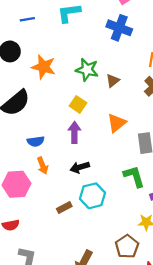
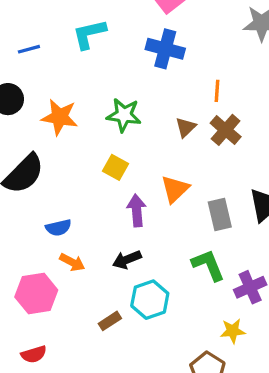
brown triangle: (113, 81) -> (186, 127), moved
purple arrow: (74, 132) -> (137, 211), moved
orange arrow: (43, 166) -> (72, 262), turned -35

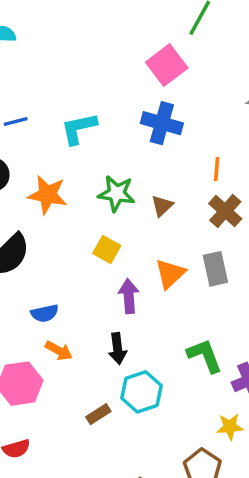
cyan L-shape: (89, 34) -> (79, 128), moved
brown triangle: (186, 127) -> (162, 206), moved
gray rectangle: (220, 215) -> (215, 269), moved
black arrow: (127, 260) -> (118, 349), turned -76

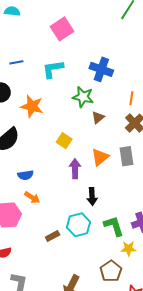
pink square: (167, 65) -> (62, 29), moved
green star: (116, 193) -> (83, 97), moved
black arrow: (118, 349) -> (92, 196), moved
green L-shape: (205, 356) -> (114, 226), moved

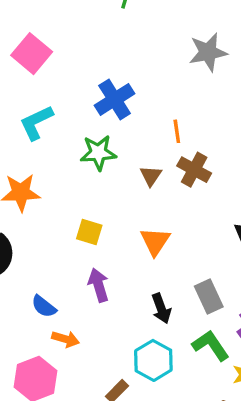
blue cross: (101, 69) -> (115, 99), turned -35
brown triangle: (98, 117) -> (151, 176), moved
gray rectangle: (127, 156) -> (209, 297), moved
purple arrow: (75, 169) -> (99, 285), moved
blue semicircle: (25, 175) -> (44, 306), turned 63

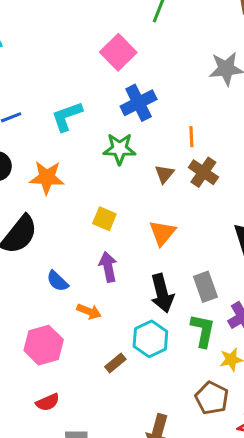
pink square: (32, 54) -> (118, 52), moved
black arrow: (161, 308) -> (162, 293), size x1.4
orange arrow: (65, 339) -> (89, 311), moved
green L-shape: (211, 346) -> (203, 331), turned 40

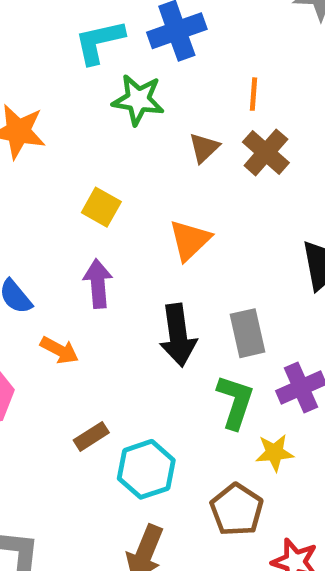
cyan L-shape: (67, 116) -> (99, 42), moved
cyan hexagon: (150, 339) -> (146, 469), moved

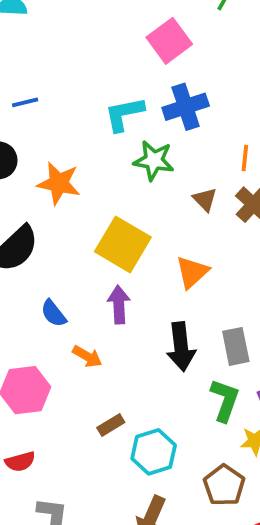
brown triangle: (204, 148) -> (205, 199), turned -32
yellow square: (101, 207) -> (123, 244), size x1.8

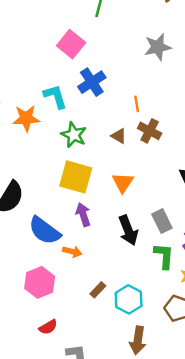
cyan L-shape: (124, 114) -> (55, 97), turned 100
green star: (154, 160) -> (74, 135), moved, turned 30
orange star: (59, 183) -> (26, 118), moved
blue semicircle: (54, 313) -> (45, 231), size x1.8

